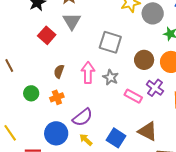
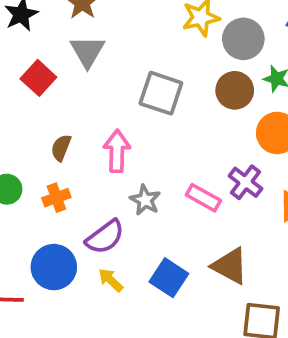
brown circle: (144, 60) -> (235, 90), moved
gray star: (111, 77) -> (145, 200), moved

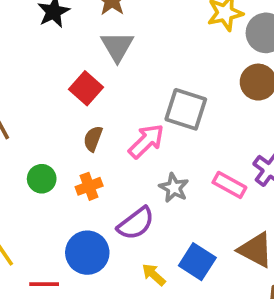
red square: (38, 78) -> (86, 88), moved
gray square: (161, 93) -> (186, 109), moved
pink arrow: (117, 151) -> (146, 141), turned 45
yellow arrow: (111, 280) -> (154, 275), moved

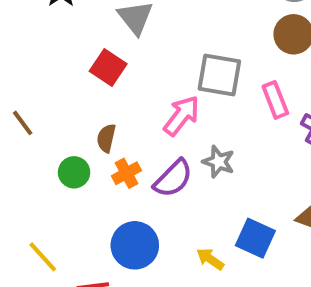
brown semicircle: (93, 139) -> (106, 138), moved
pink rectangle: (229, 185) -> (275, 100), moved, turned 48
purple semicircle: (136, 223) -> (173, 179), moved

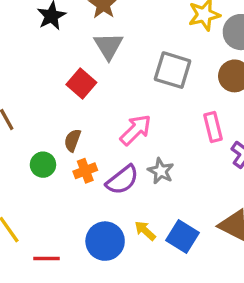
gray square: (219, 75) -> (173, 70), moved
blue circle: (135, 245) -> (105, 241), moved
yellow arrow: (210, 259) -> (145, 231), moved

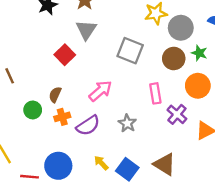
gray star: (161, 171) -> (127, 123), moved
blue circle: (105, 241) -> (58, 166), moved

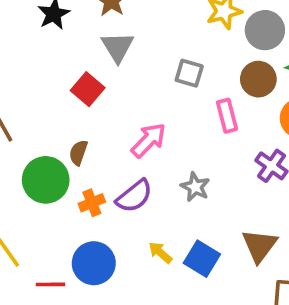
gray square: (130, 51) -> (189, 73), size x0.7
pink rectangle: (155, 93) -> (227, 116), moved
green circle: (33, 110) -> (46, 180), size x1.6
orange cross: (62, 117) -> (92, 203), moved
brown triangle: (165, 164) -> (259, 246), turned 40

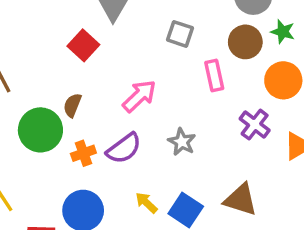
brown triangle: (259, 246) -> (241, 200), turned -51

